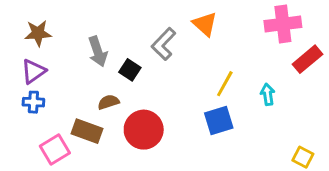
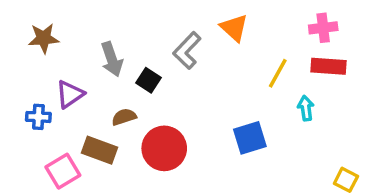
pink cross: (283, 24) -> (323, 28), size x0.7
red rectangle: (307, 59) -> (328, 66), moved, turned 44
purple triangle: (33, 71) -> (70, 94), moved
yellow line: (225, 84) -> (278, 73), moved

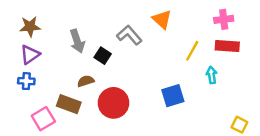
gray L-shape: (187, 51) -> (129, 35), turned 95
purple triangle: (70, 94) -> (30, 54), moved

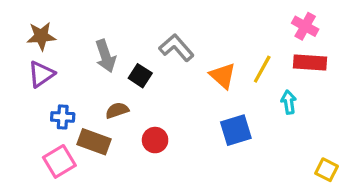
orange triangle: (162, 19) -> (223, 76), moved
pink cross: (224, 19) -> (305, 26), turned 36
blue cross: (26, 81) -> (63, 117), moved
red circle: (114, 103) -> (155, 140), size x0.6

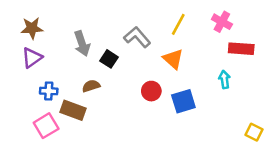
pink cross: (305, 26) -> (222, 22), moved
yellow line: (262, 69) -> (178, 24), moved
red circle: (155, 140) -> (151, 91), moved

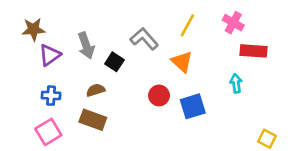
purple triangle: (32, 58) -> (50, 55), moved
brown rectangle: (73, 110) -> (93, 120), moved

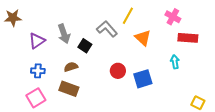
yellow line: (187, 25) -> (128, 16), moved
brown star: (33, 29) -> (13, 18), moved
orange triangle: (182, 62) -> (143, 38), moved

